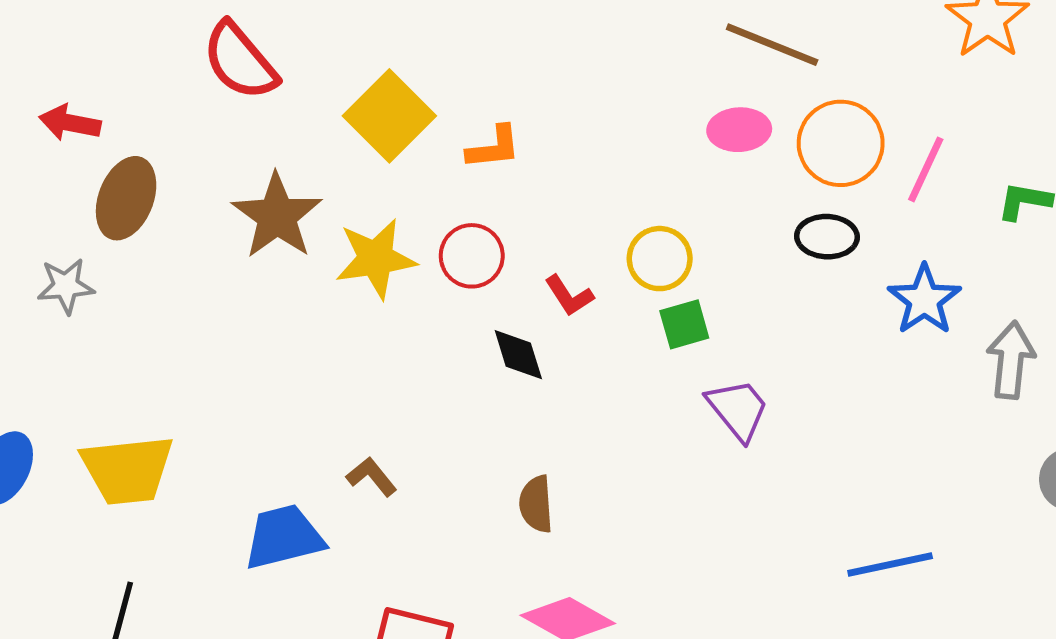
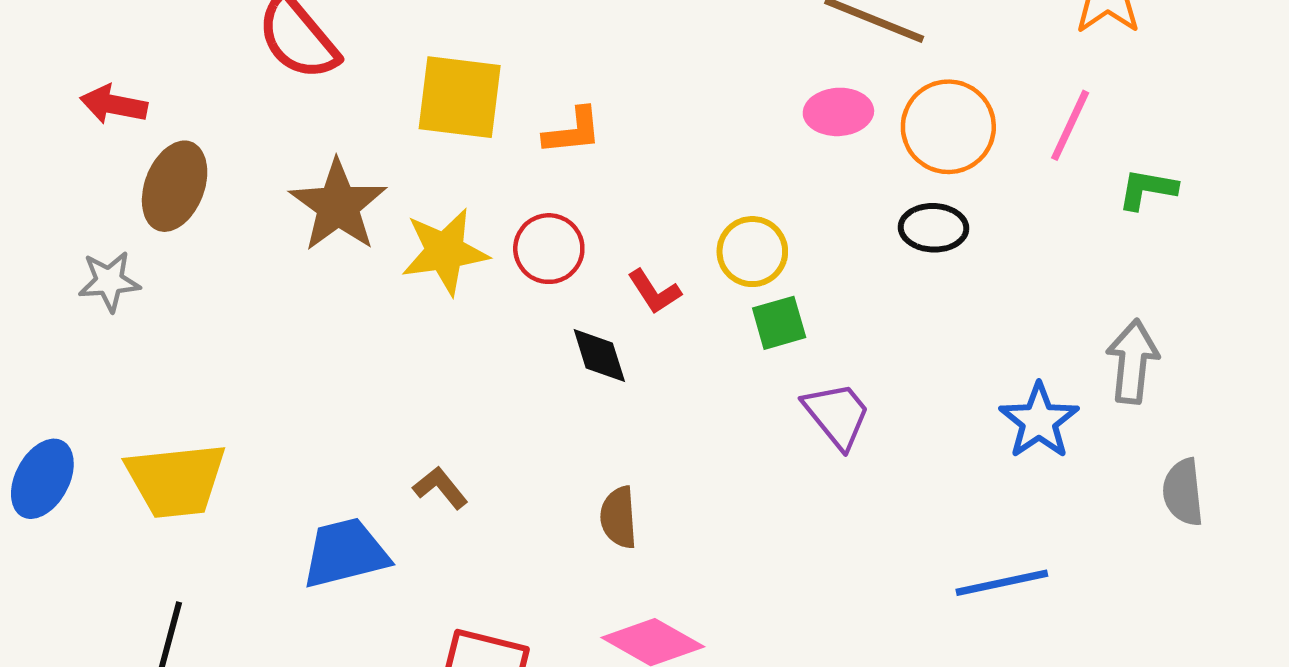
yellow square: (389, 116) -> (460, 97), turned -38
pink line: (926, 169) -> (1070, 125), moved
blue star: (924, 300) -> (1039, 421), moved

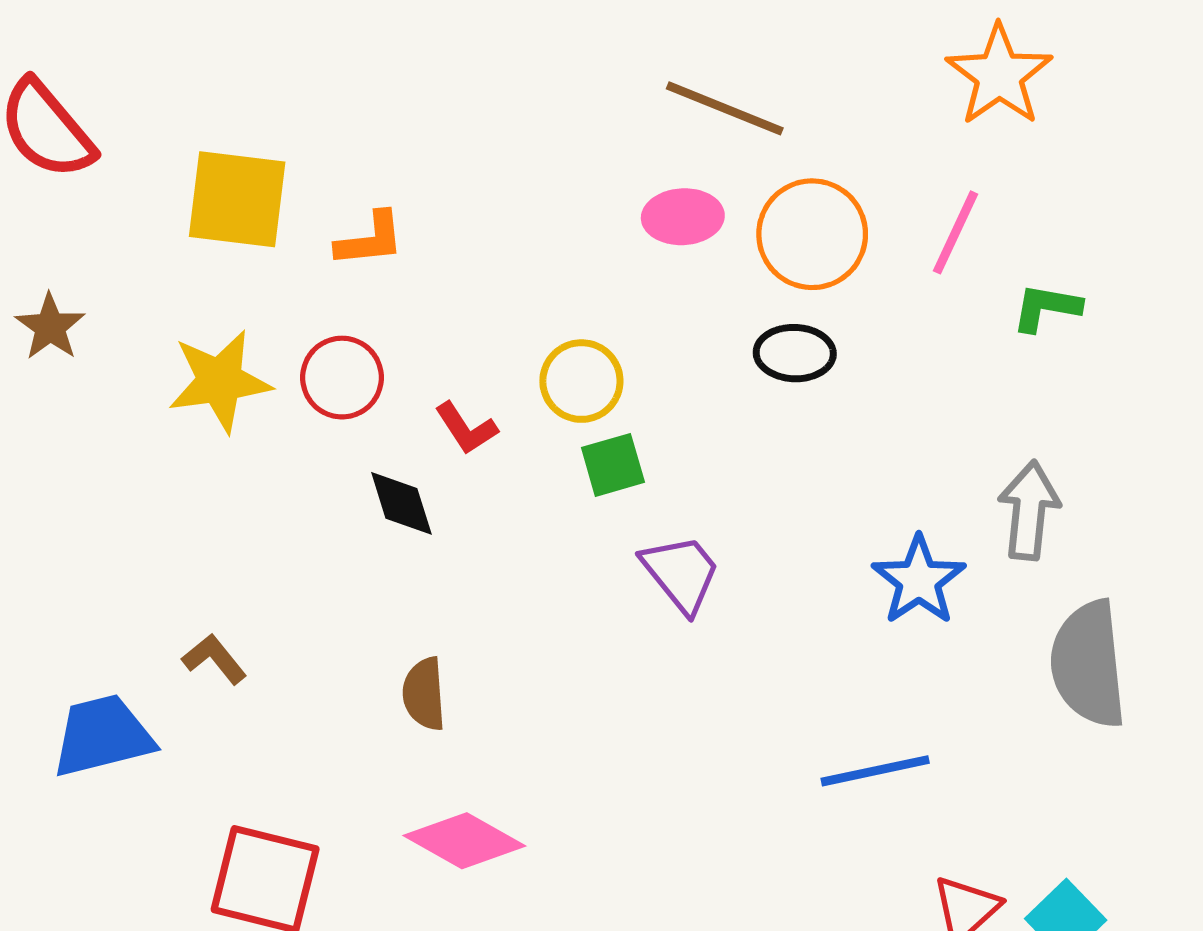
brown star: (338, 206) -> (50, 327), moved, size x0.6
gray semicircle: (1183, 492) -> (1088, 664), size x1.6

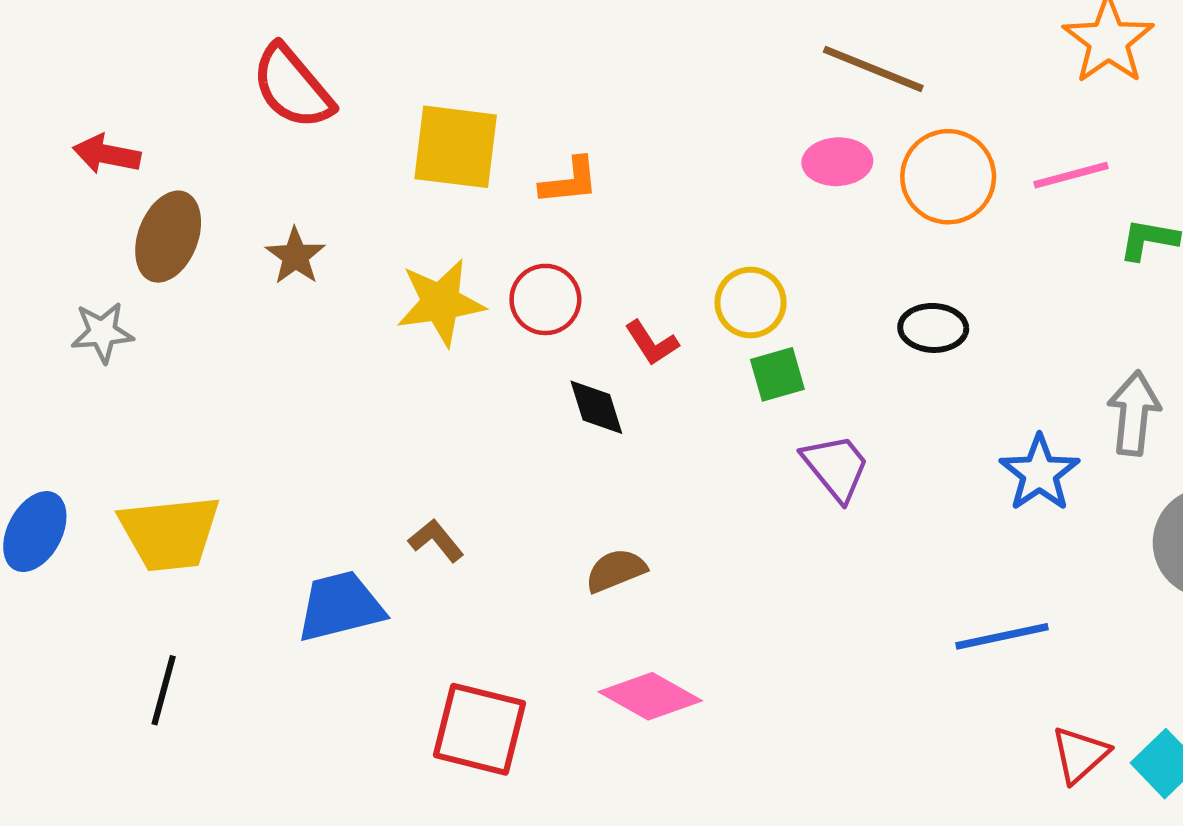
pink line: (956, 232) -> (1071, 175), turned 50
black ellipse: (795, 353) -> (933, 328), moved
brown semicircle: (424, 694) -> (616, 570), turned 72

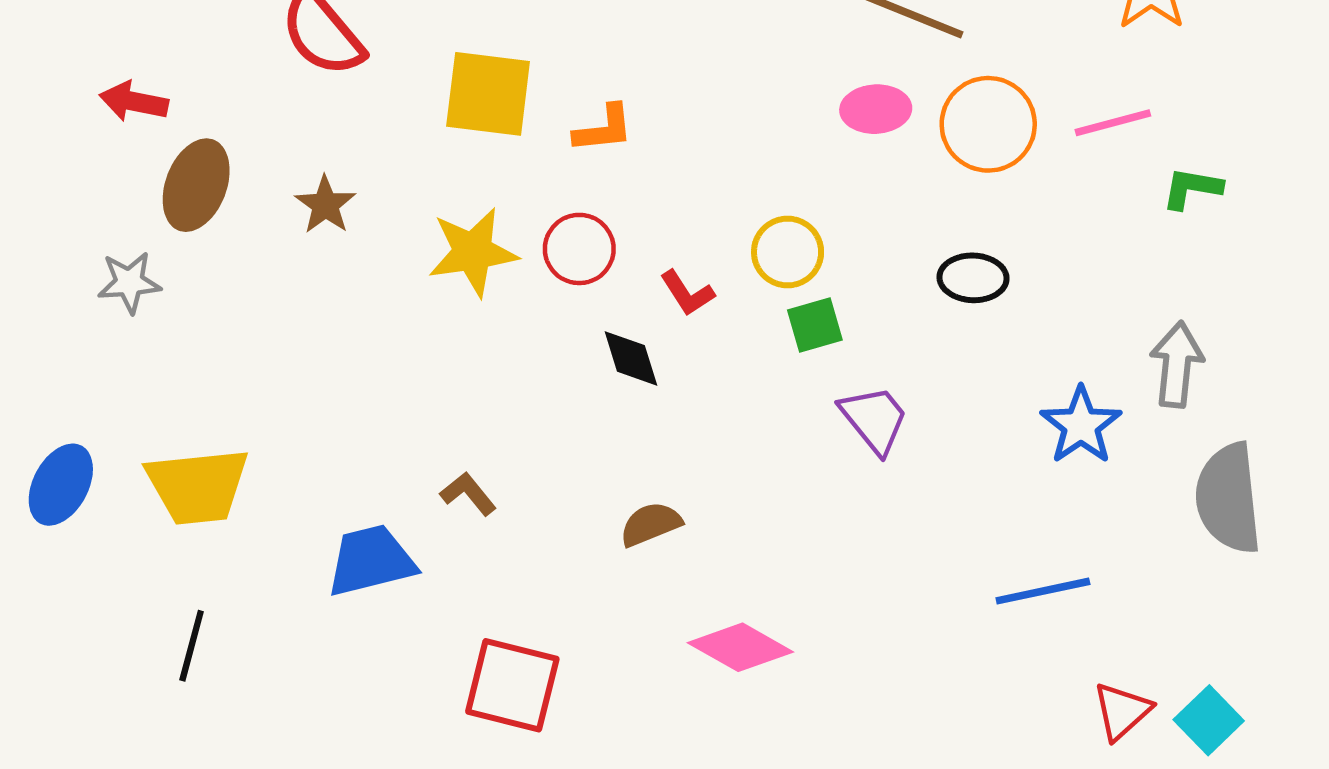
pink diamond: (650, 696) -> (740, 647), moved

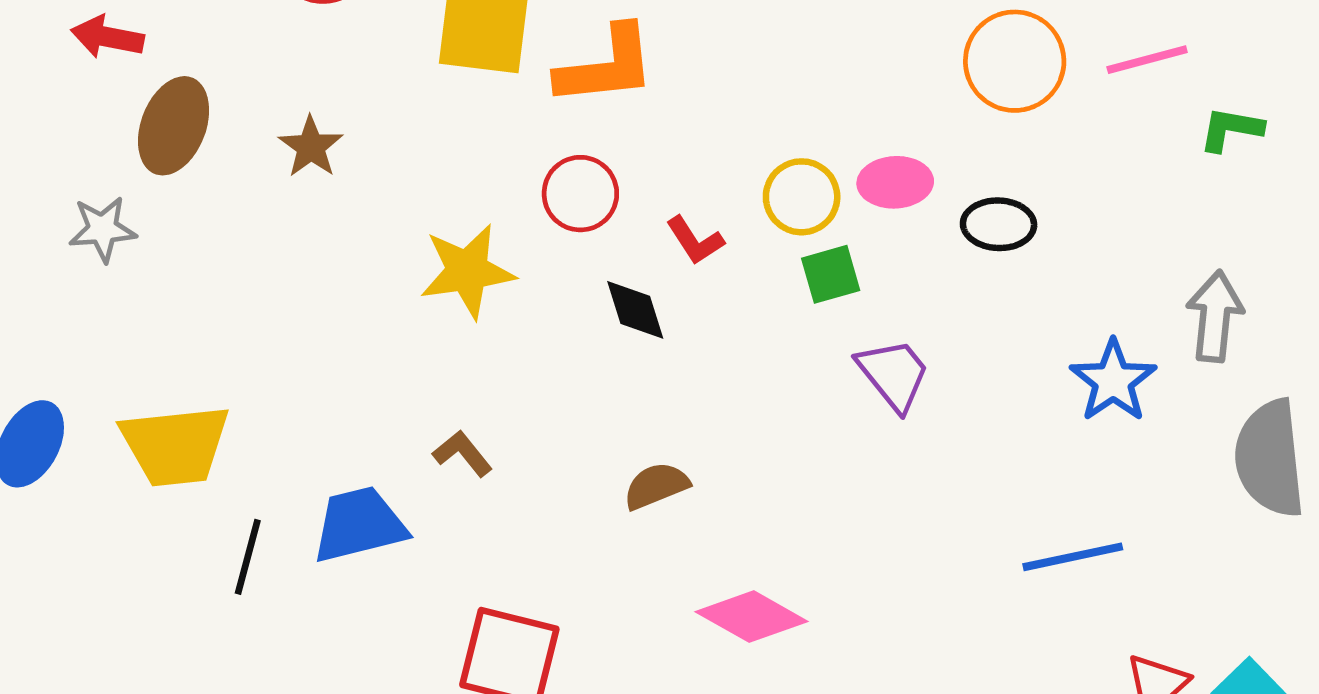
pink ellipse: (876, 109) -> (895, 182), moved
orange L-shape: (604, 129) -> (606, 66), size x1.6
yellow star: (473, 252) -> (467, 271), moved
black line: (192, 646) -> (248, 557), moved

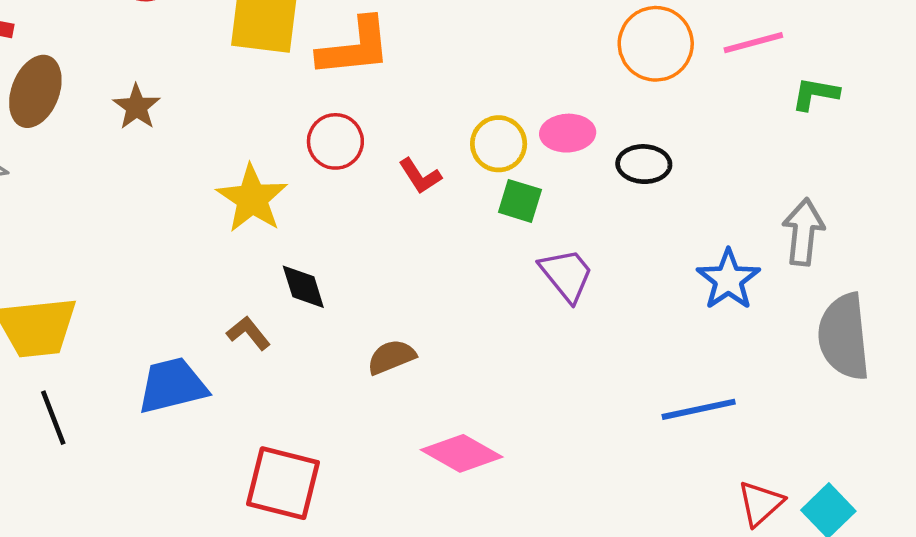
yellow star: (467, 271) -> (252, 199), turned -30
green square: (831, 274) -> (520, 201), turned 33
black diamond: (635, 310) -> (303, 287), moved
black line: (248, 557) -> (53, 418), moved, turned -36

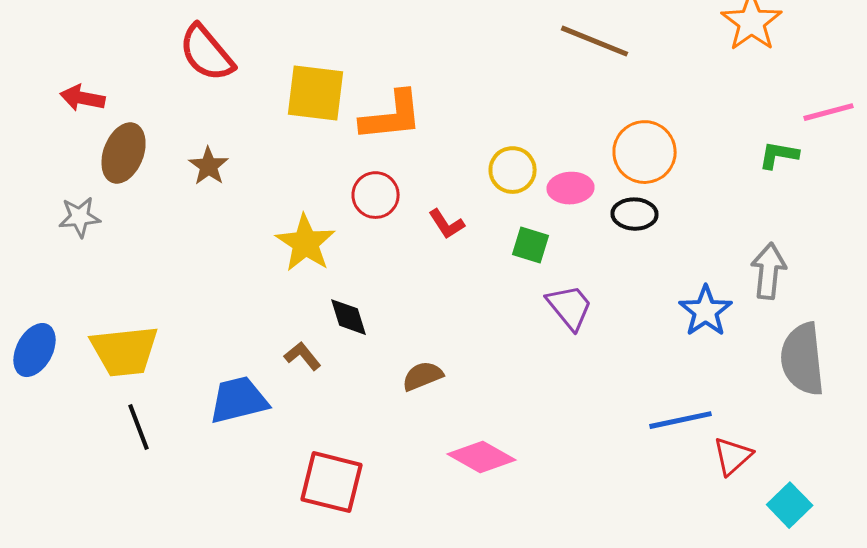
pink line: (753, 43) -> (829, 112), moved
orange circle: (656, 44) -> (645, 152), moved
yellow circle: (499, 144) -> (513, 170), moved
red triangle: (761, 503) -> (733, 456), moved

